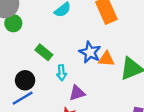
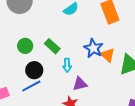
green circle: (13, 23) -> (25, 46), moved
orange triangle: (106, 59) -> (108, 55), turned 35

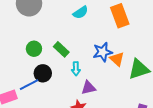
blue star: (93, 48) -> (103, 52), turned 30
blue line: (31, 86) -> (29, 85), moved

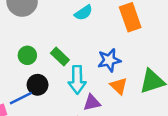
orange triangle: (117, 59) -> (119, 86), moved
cyan arrow: (76, 69) -> (77, 80), size x1.6

